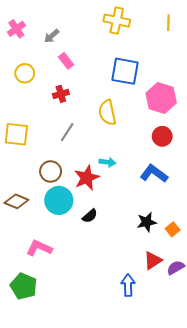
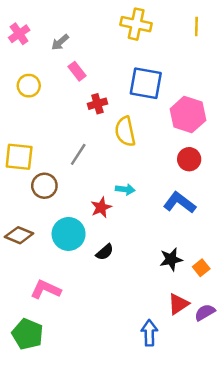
red cross: (61, 94) -> (97, 104), moved
brown circle: (51, 171) -> (44, 186), moved
red star: (87, 178) -> (101, 207), size x0.7

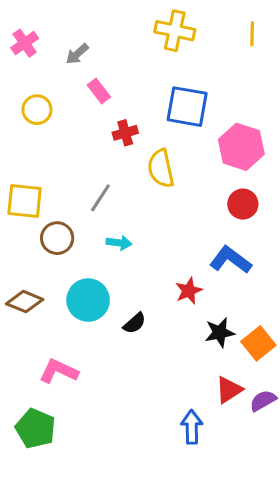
cyan arrow: (125, 189) -> (119, 243), moved
red star: (101, 207) -> (189, 291), moved
orange square: (201, 268) -> (258, 343), size x1.5

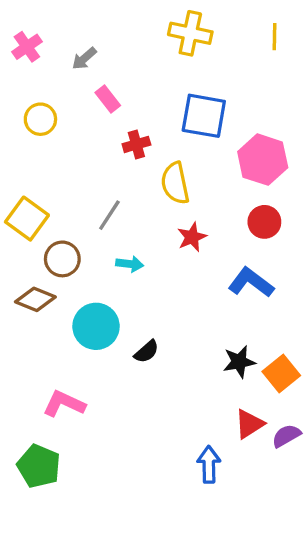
yellow square: (25, 201) -> (27, 219), turned 30
red star: (189, 291) -> (192, 237), moved
brown diamond: (25, 302) -> (35, 299), moved

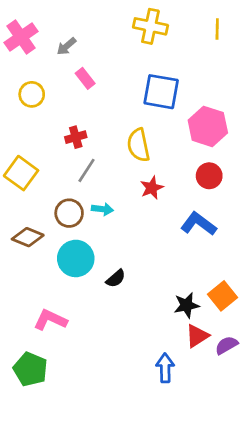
pink cross: (27, 47) -> (21, 37), size x1.4
red cross: (136, 144) -> (76, 137), moved
brown circle: (62, 259) -> (69, 213), moved
black star: (239, 362) -> (186, 305), moved

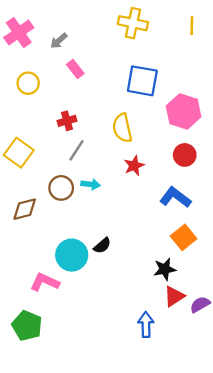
brown diamond: (28, 237) -> (25, 209), turned -36
cyan circle: (76, 258) -> (72, 255), moved
orange square: (222, 296) -> (184, 237), moved

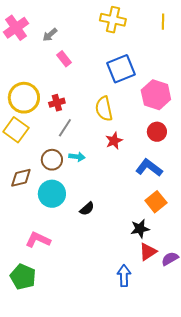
blue square: (142, 81) -> (121, 69), turned -32
yellow circle: (28, 83) -> (24, 98), moved, size x1.6
cyan circle: (72, 255) -> (52, 194), moved

